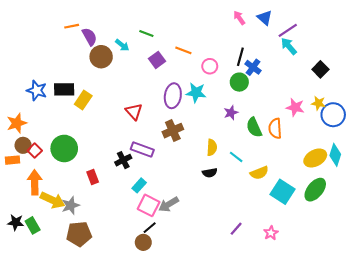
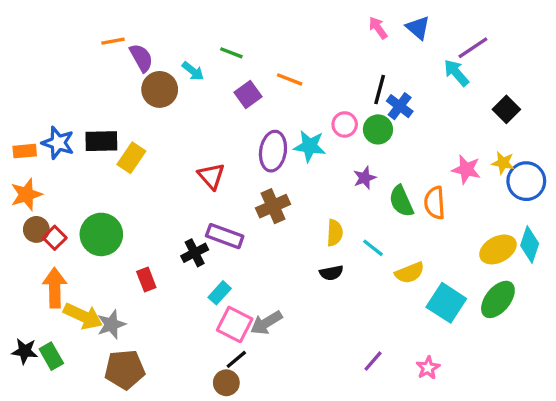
purple line: (288, 30) -> (473, 48), moved
pink circle: (210, 66) -> (345, 124), moved
orange rectangle: (12, 160) -> (25, 151), moved

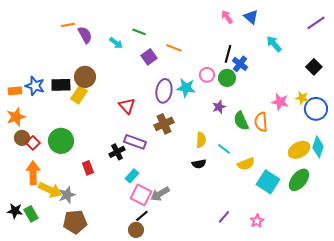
purple line: (473, 48) -> (316, 23), moved
brown circle: (160, 89) -> (85, 77), moved
black square: (506, 109) -> (314, 67), moved

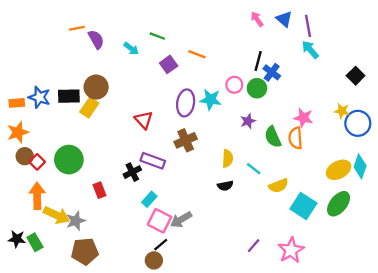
purple line: (316, 23) -> (308, 26), moved, turned -66
pink star: (280, 102) -> (303, 118), moved
pink star: (257, 221) -> (291, 250), size x1.6

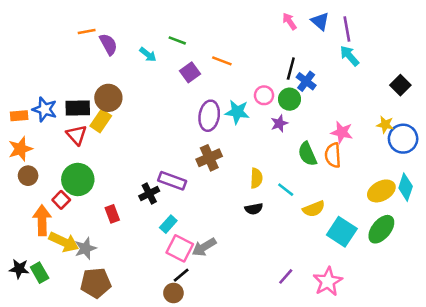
red triangle: (144, 120) -> (77, 135), moved
purple star: (248, 121) -> (279, 123), moved
red square: (37, 162) -> (61, 200), moved

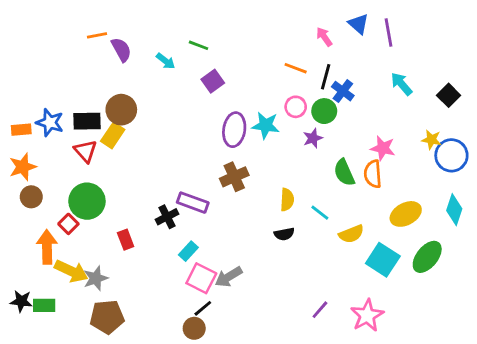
pink arrow: (290, 21) -> (324, 37), moved
cyan arrow: (349, 56) -> (401, 84), moved
orange line: (222, 61) -> (296, 68), moved
yellow ellipse: (381, 191) -> (406, 214), moved
green rectangle: (40, 273) -> (44, 305), turned -60

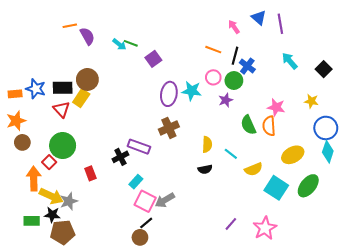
green line: (198, 45) -> (131, 43), moved
blue circle: (451, 155) -> (326, 128), moved
black star: (21, 301) -> (52, 215), moved
brown pentagon: (107, 317) -> (63, 232), moved

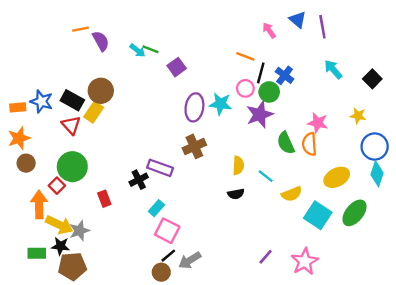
black line: (235, 56) -> (261, 73), moved
black rectangle: (63, 88) -> (72, 100), turned 30
purple star: (226, 100) -> (260, 114), size x1.6
gray arrow: (165, 200) -> (190, 260), moved

